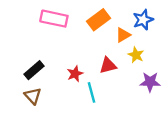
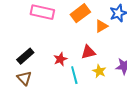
yellow star: (136, 55) -> (99, 71), moved

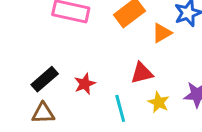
red star: (60, 59) -> (85, 84), moved
brown triangle: (24, 78) -> (43, 113), turned -49

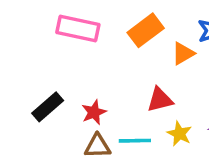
cyan line: (120, 108) -> (135, 141), turned -76
brown triangle: (43, 113) -> (97, 146), moved

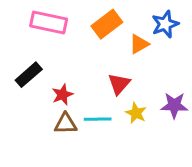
red triangle: (160, 100) -> (119, 84), turned -35
black rectangle: (48, 107) -> (29, 75), moved

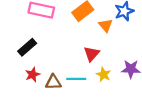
orange triangle: (139, 44) -> (106, 25), turned -40
red star: (62, 95) -> (33, 75), moved

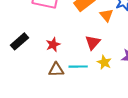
black rectangle: (27, 47) -> (19, 41), moved
red star: (33, 75) -> (53, 45), moved

